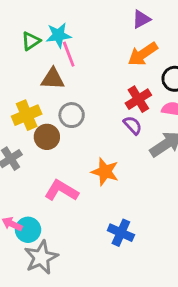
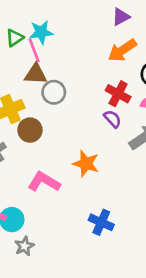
pink line: (69, 54) -> (34, 50), moved
red cross: (138, 99) -> (118, 94), turned -30
gray circle: (72, 115) -> (54, 92), moved
gray star: (41, 257) -> (24, 246), size x0.6

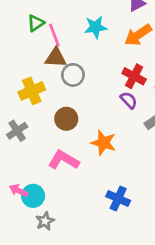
cyan star: (41, 32) -> (96, 27), moved
brown circle: (30, 130) -> (66, 119), moved

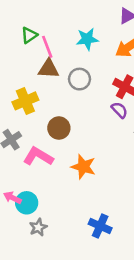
gray circle: (73, 75) -> (79, 79), moved
orange star: (103, 143) -> (83, 167), moved
pink L-shape: (64, 160) -> (38, 156), moved
blue cross: (118, 199) -> (100, 226), moved

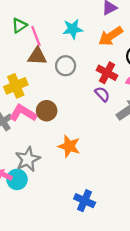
pink L-shape: (38, 156) -> (23, 113), moved
gray star: (38, 227) -> (28, 159), moved, size x1.5

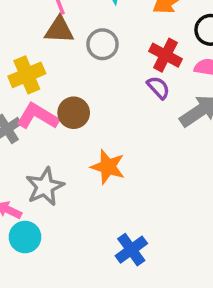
cyan circle: (17, 179) -> (25, 237), moved
blue cross: (85, 201) -> (131, 250), turned 30

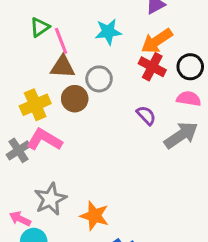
red cross: (166, 55) -> (152, 67), moved
brown circle: (74, 113) -> (75, 99), moved
orange star: (108, 167) -> (94, 216), moved

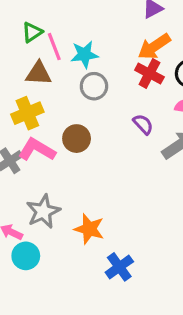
cyan star: (108, 32) -> (84, 54), moved
brown triangle: (63, 67) -> (38, 73), moved
brown circle: (75, 99) -> (77, 139), moved

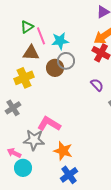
brown circle: (77, 139) -> (55, 68), moved
pink L-shape: (37, 150) -> (49, 124), moved
gray star: (43, 211) -> (34, 140), turned 30
blue cross: (119, 267) -> (69, 175), moved

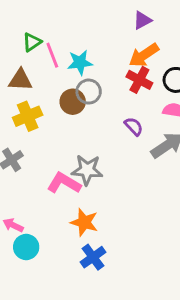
brown triangle: (31, 53) -> (20, 80), moved
gray star: (34, 140) -> (87, 170), moved

